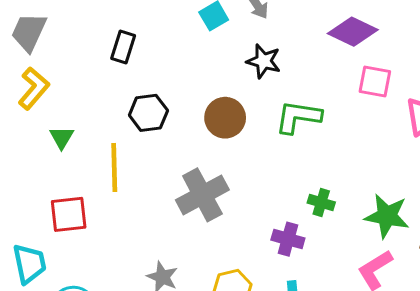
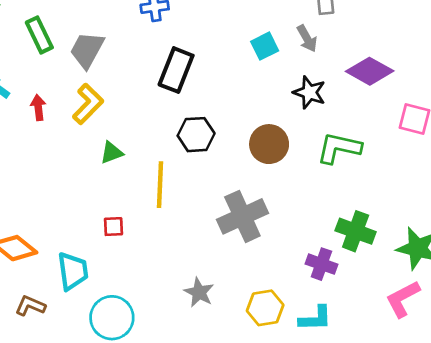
purple diamond: (353, 32) -> (370, 71), moved
black rectangle: (123, 47) -> (176, 70), size x1.4
green triangle: (62, 138) -> (112, 153), turned 35
green cross: (321, 202) -> (356, 231), size x1.5
red square: (69, 214) -> (113, 227), size x0.6

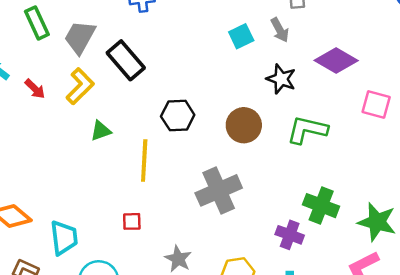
black rectangle: (176, 70) -> (126, 60), moved, turned -63
red arrow: (38, 108) -> (35, 89), turned 140
red square: (113, 227) -> (132, 221), moved

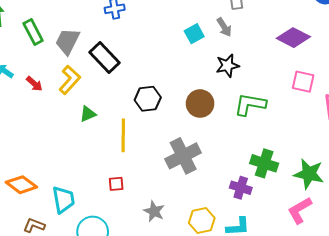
purple diamond: (336, 61) -> (293, 38), moved
black star: (281, 79) -> (227, 66), turned -30

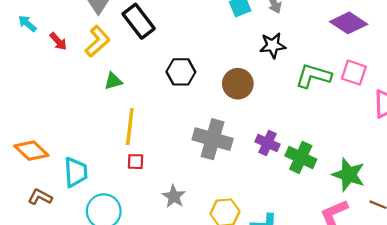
green L-shape: (250, 104) -> (313, 76), moved
yellow line: (123, 135) -> (130, 127), moved
gray cross: (183, 156) -> (213, 139), turned 36
purple cross: (241, 188) -> (268, 143), moved

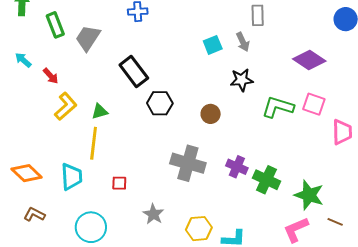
black rectangle: (139, 21) -> (134, 71), moved
yellow L-shape: (98, 41) -> (66, 106), moved
brown circle: (238, 84) -> (211, 114), size x0.7
yellow line: (130, 127) -> (94, 143), moved
cyan trapezoid: (76, 172) -> (71, 177), moved

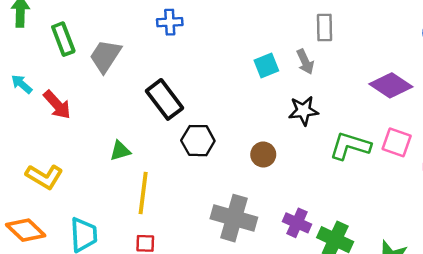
red arrow: (51, 76) -> (57, 105), size x1.4
yellow L-shape: (66, 106) -> (44, 177), moved, turned 72
yellow line: (94, 143) -> (143, 193), moved

